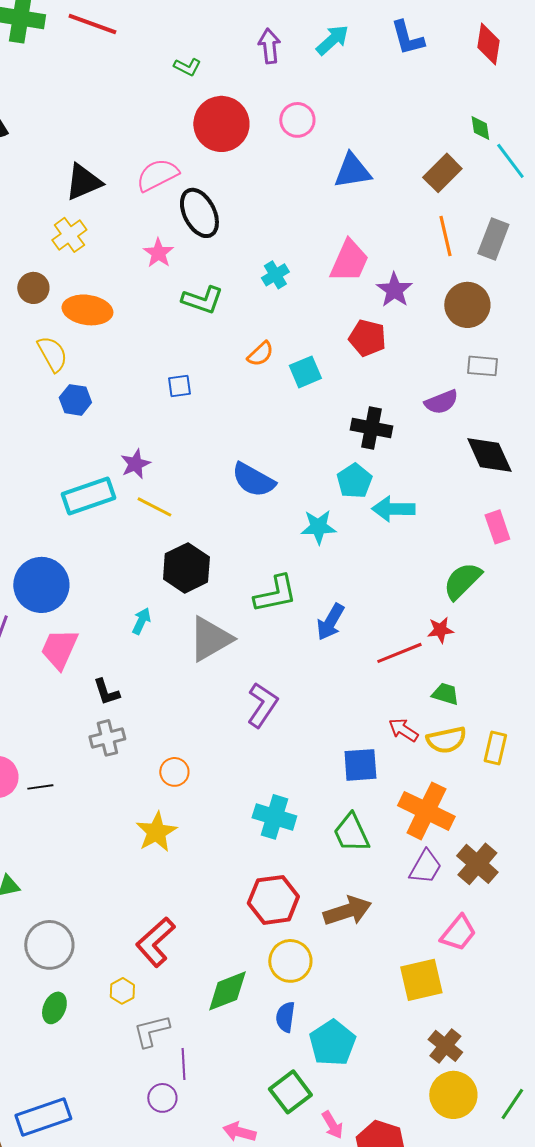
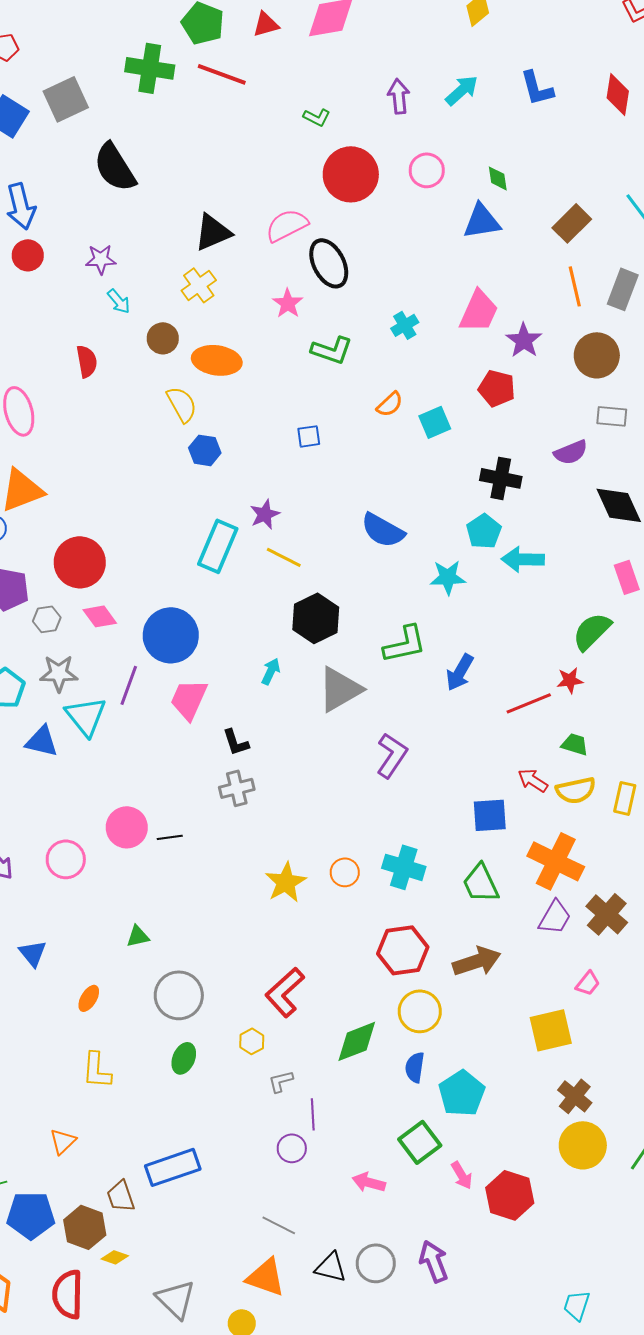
green diamond: (480, 128) -> (498, 178), moved
cyan rectangle: (88, 496) -> (218, 546), turned -48
orange circle: (174, 772) -> (345, 872), moved
pink trapezoid: (458, 933) -> (588, 983), size x0.7
gray L-shape: (151, 1031) -> (281, 1081), size x0.7

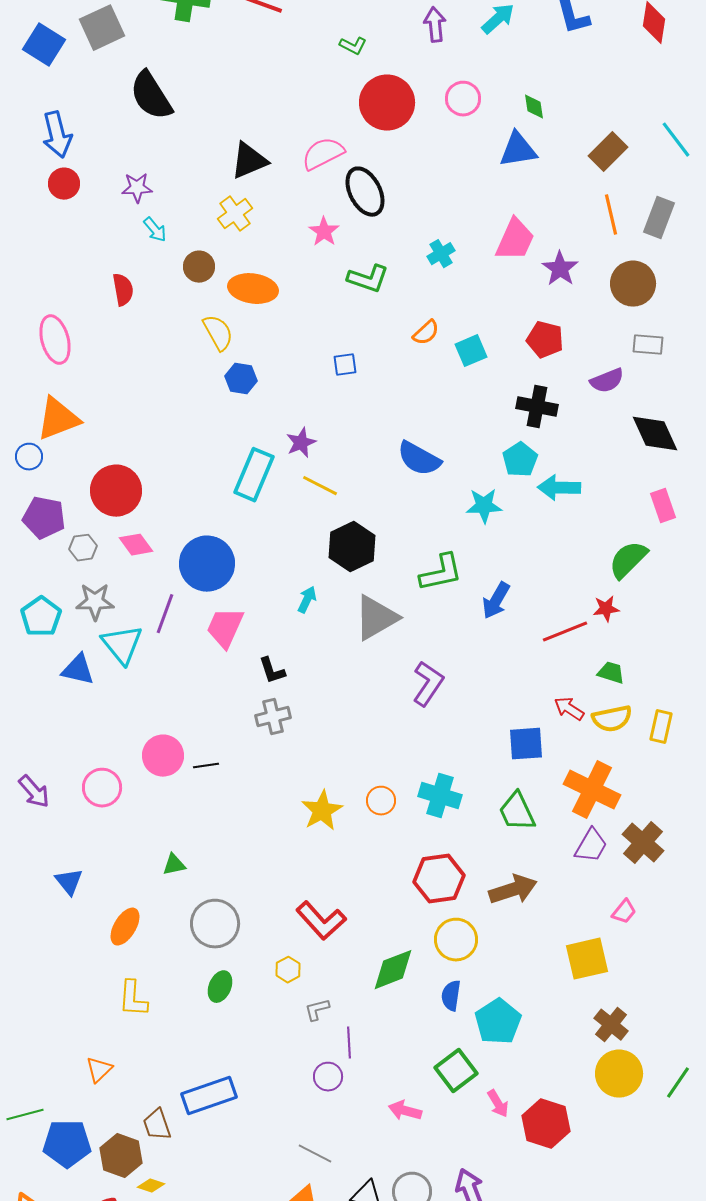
red pentagon: (497, 388) -> (545, 340), moved
red L-shape: (285, 992) -> (321, 921), turned -90
orange ellipse: (89, 998) -> (125, 927), size x1.4

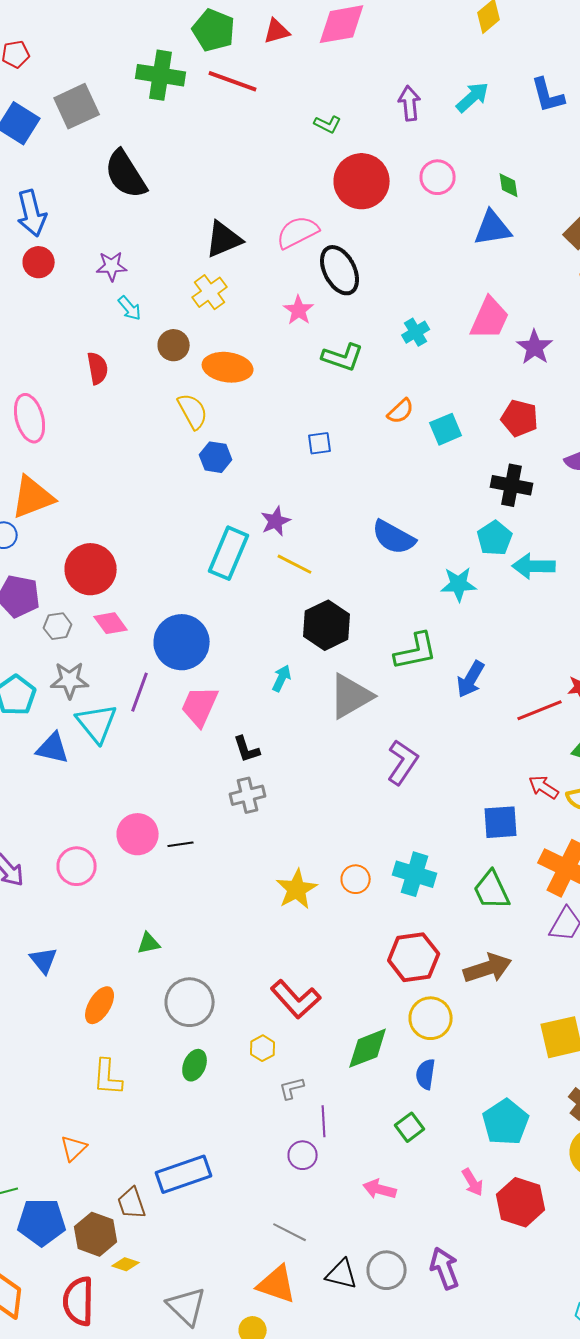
cyan pentagon: (498, 1022) -> (506, 1122), moved
green square: (456, 1071) -> (410, 1127), moved, size x0.7

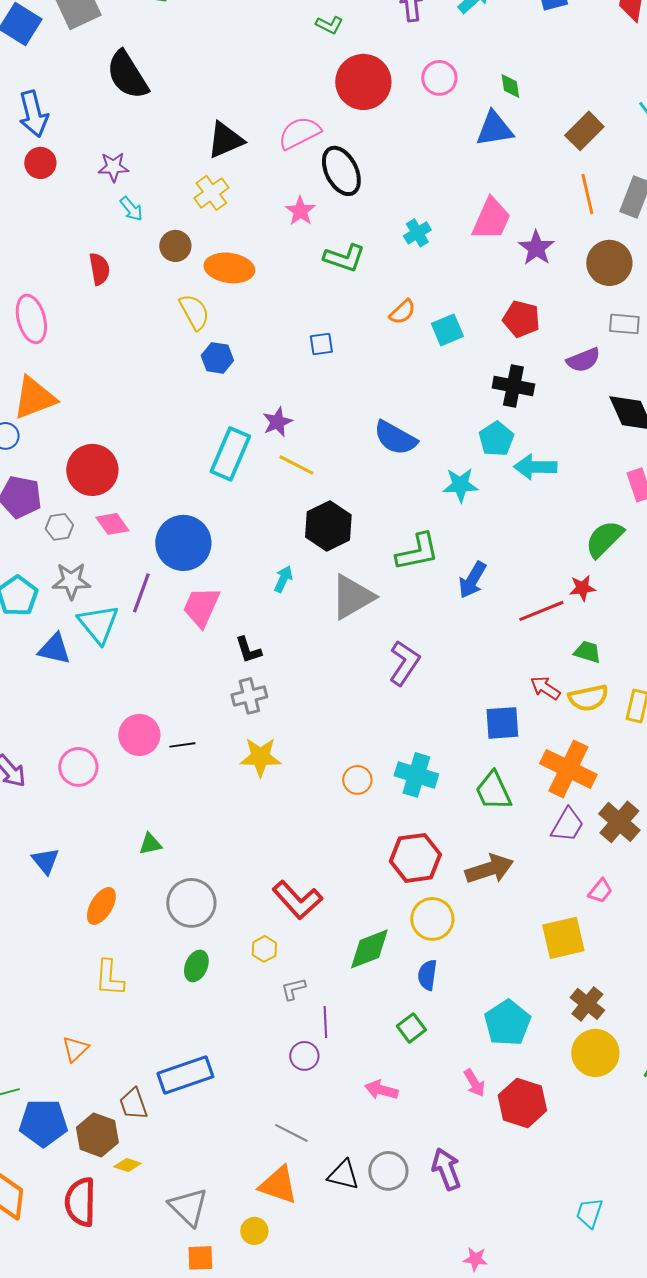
yellow star: (297, 889) -> (260, 757), moved, turned 30

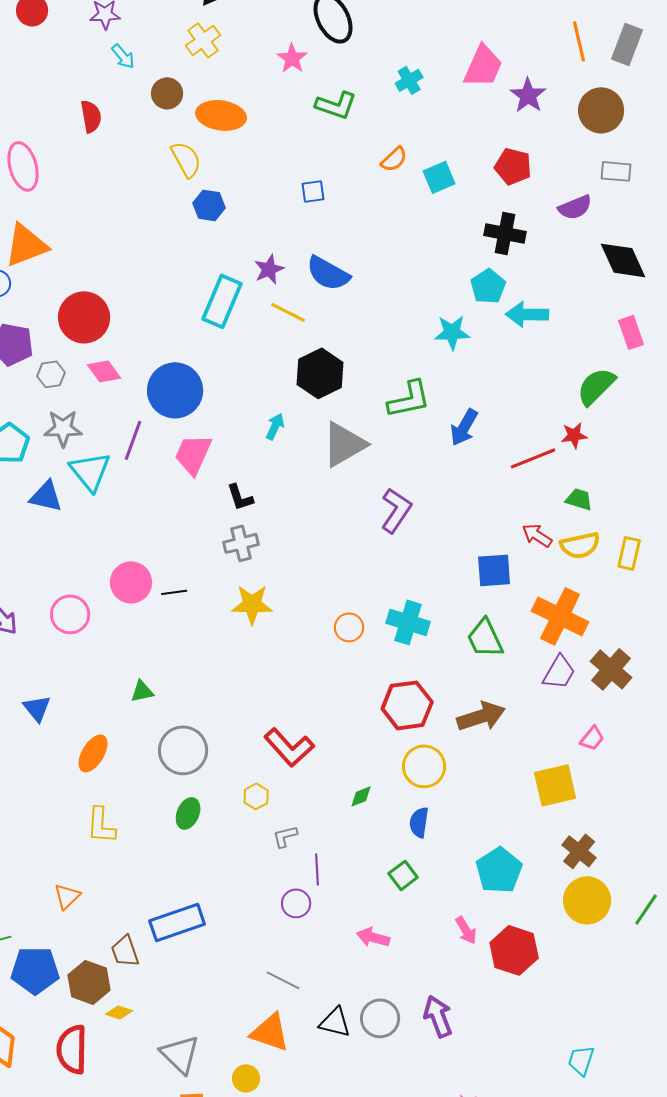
blue semicircle: (395, 438) -> (328, 273), moved
green diamond: (369, 949) -> (361, 796), size x0.5

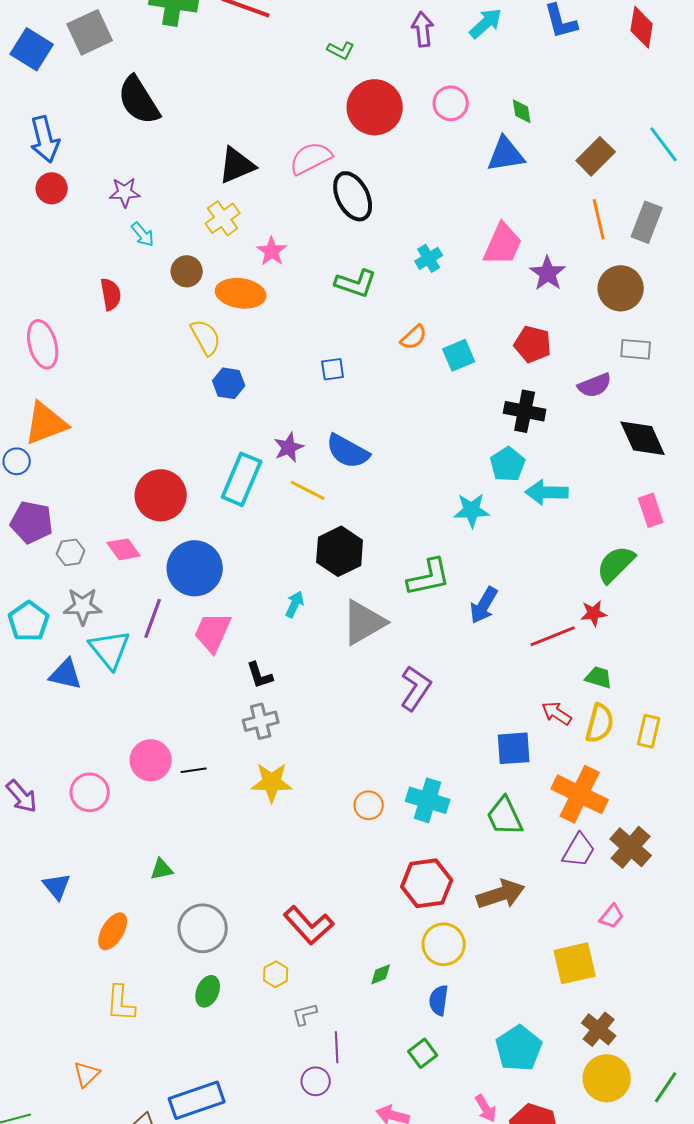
pink star: (292, 58) -> (272, 251), moved
red circle: (84, 317) -> (161, 495), moved
yellow semicircle: (580, 545) -> (600, 723), turned -63

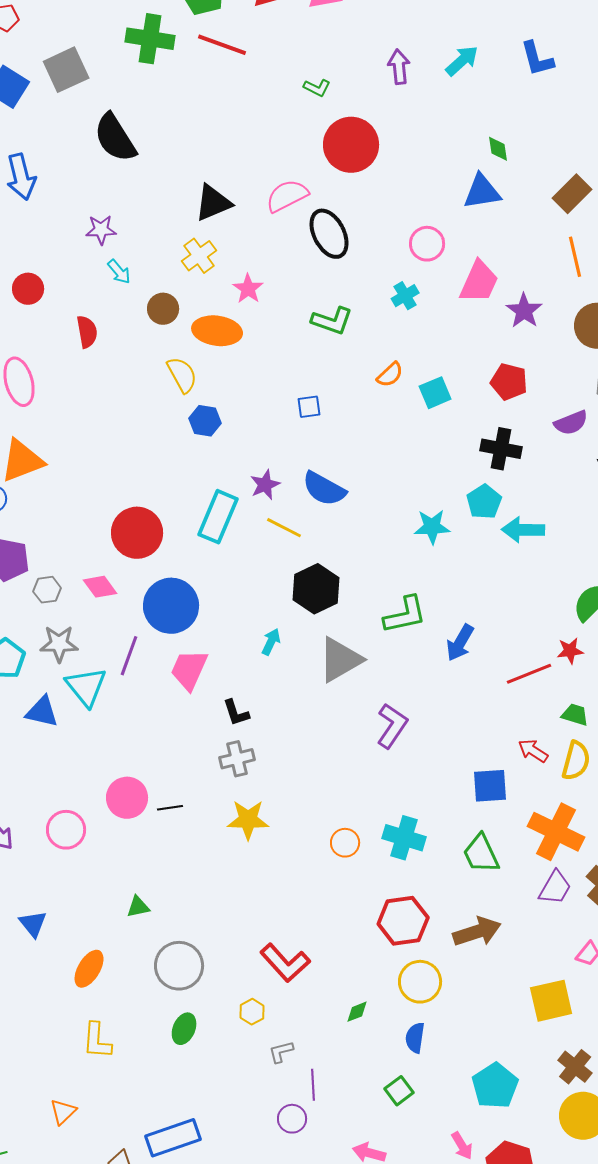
pink circle: (451, 103) -> (427, 244), moved
red circle: (52, 188) -> (28, 289), moved
cyan star: (472, 510) -> (432, 527), moved

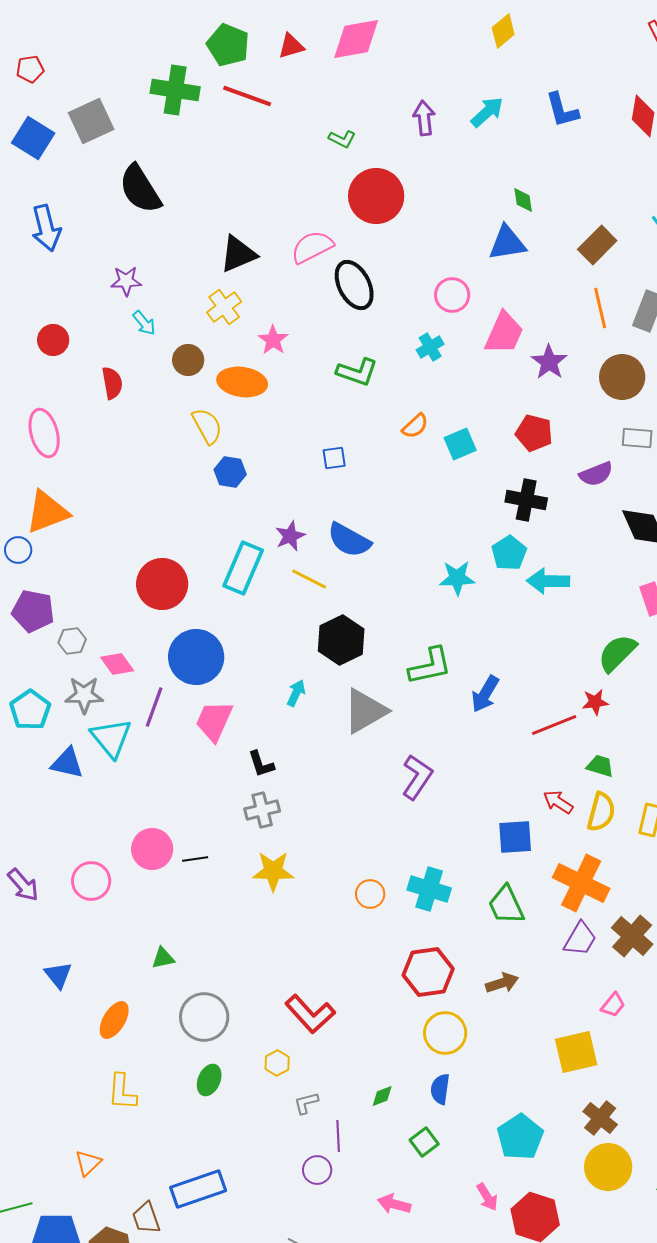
pink diamond: (100, 587) -> (117, 664), moved
brown arrow: (477, 932) -> (502, 983), size x0.7
green diamond: (357, 1012) -> (382, 1096), moved

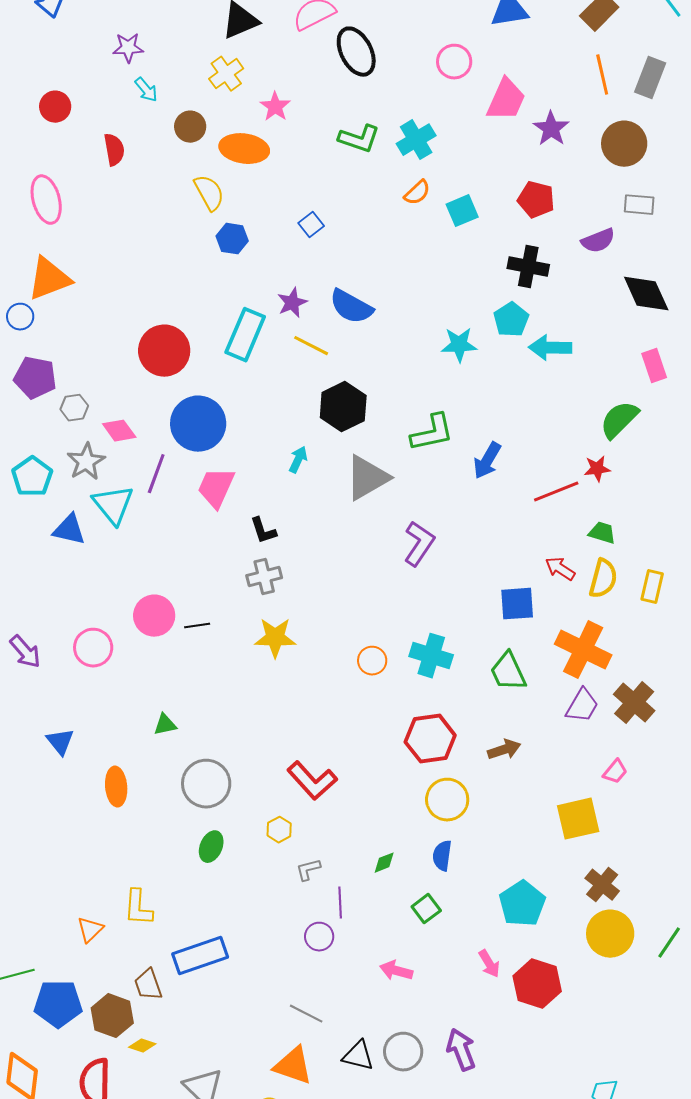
cyan cross: (430, 347) -> (416, 140), moved, size x1.4
blue square: (334, 458) -> (311, 225), moved, turned -30
gray star: (84, 695) -> (86, 462), turned -30
orange ellipse: (114, 1020) -> (116, 787), turned -36
yellow L-shape: (122, 1092) -> (138, 908), moved

